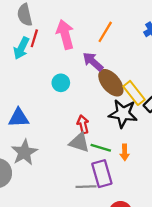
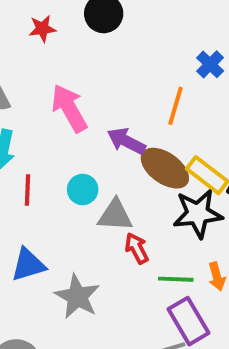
orange line: (105, 32) -> (175, 106), moved
red line: (34, 38) -> (27, 190), moved
gray triangle: (79, 142) -> (115, 215), moved
gray star: (24, 152) -> (77, 297), moved

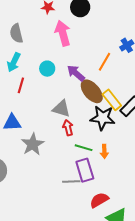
pink arrow: (69, 108) -> (63, 33), moved
cyan circle: (83, 189) -> (47, 69), moved

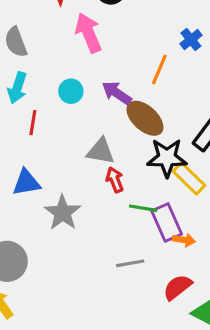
yellow rectangle: (112, 100) -> (189, 178), moved
orange arrow: (104, 151) -> (184, 240), moved, turned -72
purple rectangle: (85, 170) -> (167, 222), moved

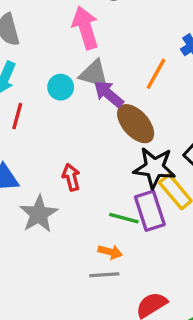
gray triangle: (101, 151) -> (94, 74), moved
red arrow: (115, 180) -> (71, 177), moved
purple rectangle: (167, 222) -> (150, 211), moved
orange arrow: (184, 240) -> (110, 252), moved

